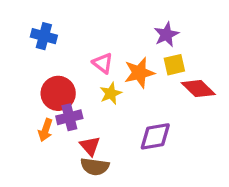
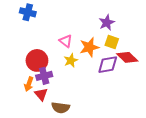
blue cross: (44, 36) -> (28, 12), moved
yellow square: (174, 65) -> (112, 42), turned 32
purple diamond: (155, 136) -> (108, 65), moved
red triangle: (90, 146) -> (41, 94), moved

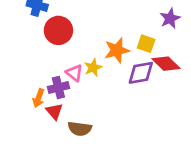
purple star: (107, 23) -> (170, 18), moved
pink triangle: (66, 41) -> (74, 73), moved
red circle: (37, 60) -> (58, 30), moved

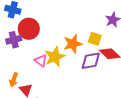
yellow star: (93, 68) -> (55, 57), size x1.5
purple cross: (58, 88) -> (14, 40), moved

